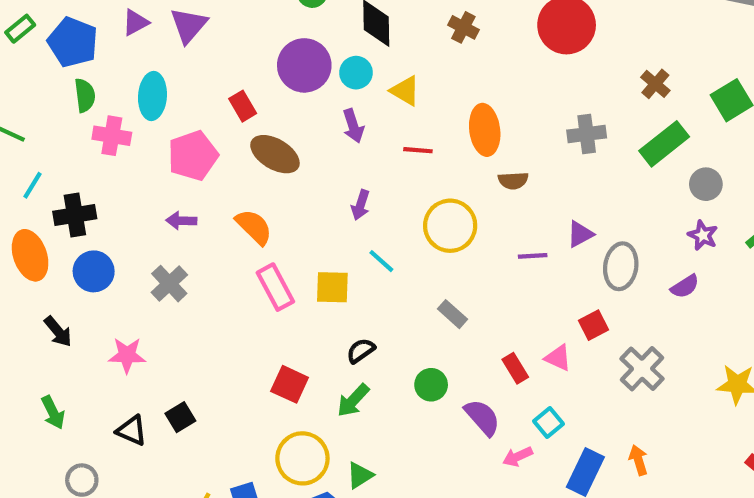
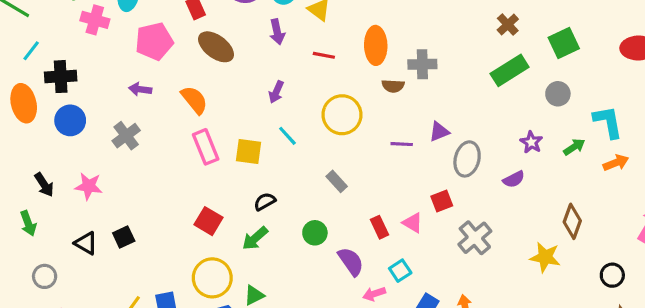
gray cross: (587, 134) -> (422, 64), moved
gray circle: (706, 184) -> (558, 94), moved
black arrow: (58, 331) -> (44, 185), moved

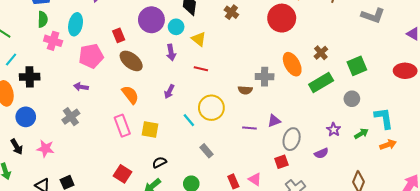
orange ellipse: (376, 45) -> (292, 64), moved, turned -30
orange semicircle: (194, 100) -> (130, 95), moved
blue circle: (70, 120) -> (26, 117), moved
cyan line: (287, 136) -> (189, 120), moved
red square: (442, 201) -> (281, 162), moved

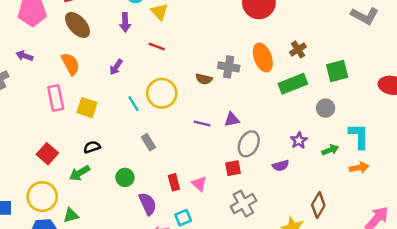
purple arrow: (81, 87) -> (24, 56), moved

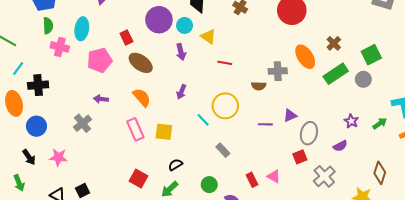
red line: (157, 46) -> (225, 63), moved
gray circle: (326, 108) -> (363, 79), moved
gray cross: (243, 204) -> (324, 176), moved

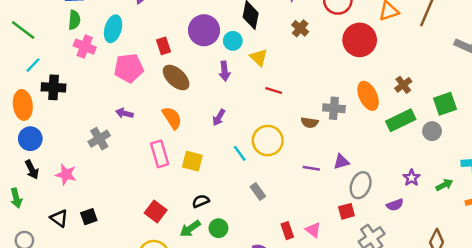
blue circle: (36, 126) -> (30, 139), moved
green circle: (209, 185) -> (218, 228), moved

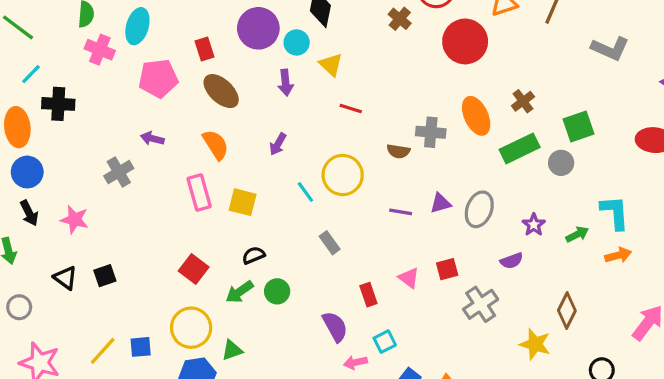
brown cross: (300, 28) -> (400, 19), moved
gray ellipse: (361, 185) -> (479, 209), moved
pink triangle: (313, 230) -> (409, 278), moved

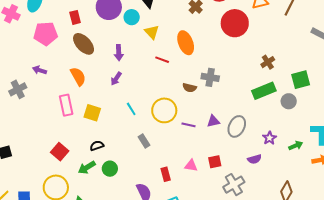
purple arrow: (286, 83) -> (119, 53), moved
orange ellipse: (476, 116) -> (186, 43), moved
yellow circle: (343, 175) -> (164, 110), moved
pink triangle: (409, 278) -> (191, 166), turned -32

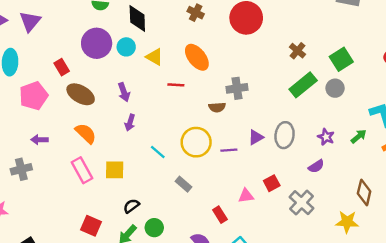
gray cross: (18, 89) -> (21, 169), turned 30

